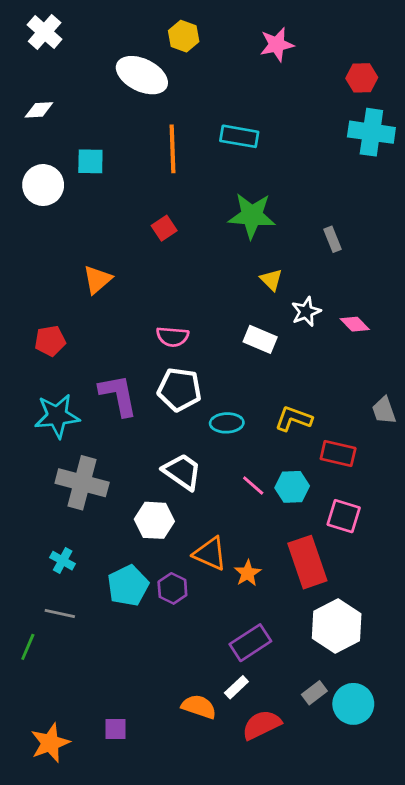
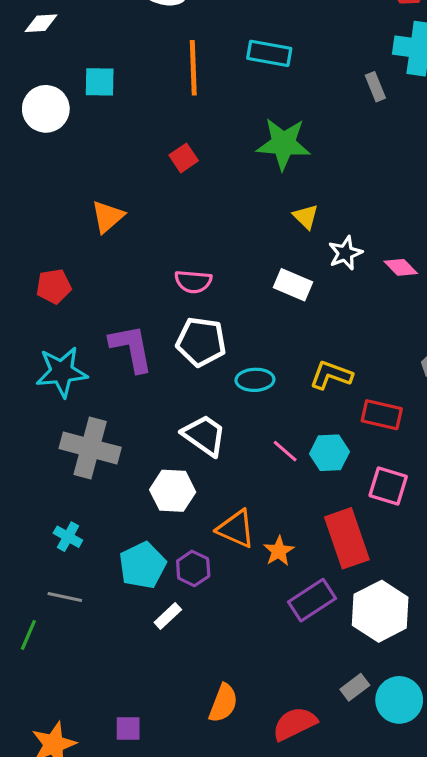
gray rectangle: (332, 239) -> (375, 87), moved
purple rectangle: (250, 643) -> (312, 600), moved
white rectangle: (236, 687) -> (168, 616), moved
orange semicircle: (199, 707) -> (223, 703), turned 92

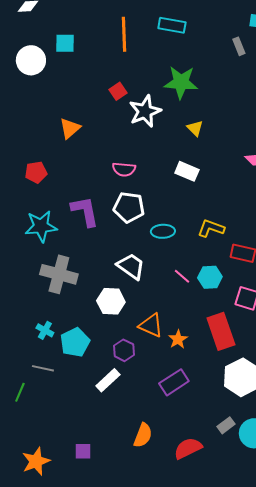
white star: (345, 253) -> (145, 111), moved, size x1.5
cyan pentagon: (142, 565) -> (75, 342), moved
purple rectangle: (312, 600) -> (174, 382), moved
white rectangle: (168, 616) -> (108, 380), size x1.4

